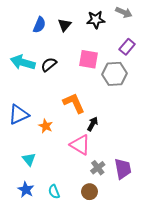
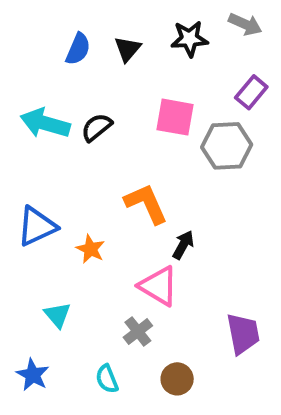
gray cross: (98, 168) -> (138, 332), moved
blue star: (26, 190) -> (33, 375), moved

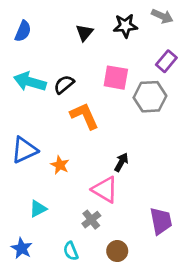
blue semicircle: (78, 49) -> (23, 31), moved
orange L-shape: (146, 204) -> (84, 116), moved
cyan triangle: (57, 315) -> (38, 209), turned 42

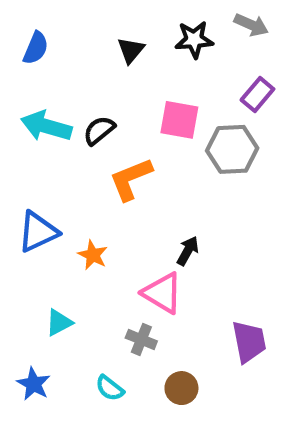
orange L-shape: (84, 116) -> (131, 179), turned -88
gray cross: (91, 220) -> (141, 339), turned -30
cyan semicircle: (71, 251) -> (110, 388), turned -30

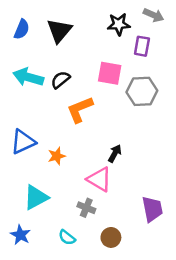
black triangle: (131, 50) -> (59, 31), moved, size x1.5
purple rectangle: (257, 95) -> (142, 46), moved, turned -30
orange star: (93, 255) -> (57, 156), turned 30
cyan triangle: (59, 323) -> (36, 197), size x1.5

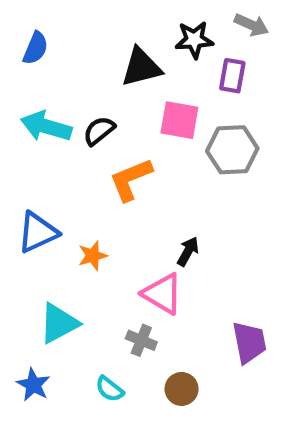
black triangle: (59, 31) -> (141, 67), moved, turned 36

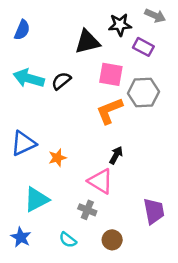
purple rectangle: (232, 76) -> (143, 47), turned -72
orange L-shape: (131, 179) -> (110, 111), moved

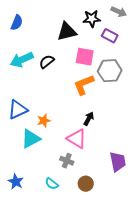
cyan arrow: (29, 78) -> (22, 60), turned -40
cyan triangle: (37, 199) -> (31, 139), moved

